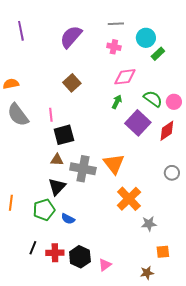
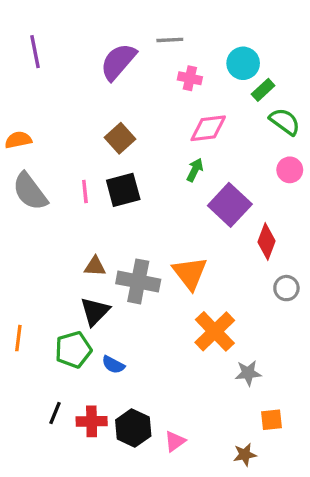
gray line: (116, 24) -> (170, 40), moved
green semicircle: (153, 99) -> (285, 122), moved
red diamond: (167, 131) -> (266, 241), moved, turned -35
black square: (64, 135) -> (123, 190), moved

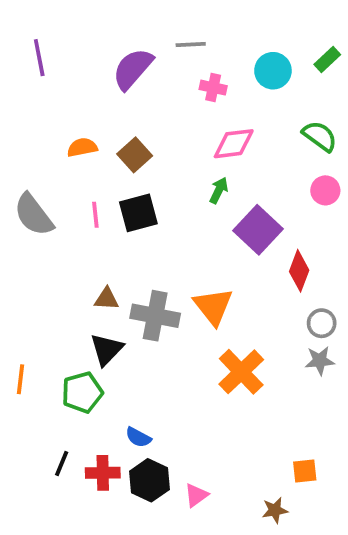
green rectangle: (263, 90) -> (327, 59), moved
orange semicircle: (18, 140) -> (82, 147), moved
blue semicircle: (113, 365) -> (138, 437), moved
gray star: (248, 373) -> (320, 361), moved

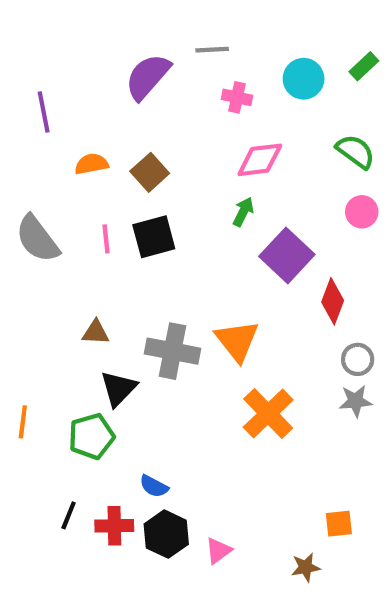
purple line: (39, 58) -> (44, 112), moved
brown triangle: (107, 299) -> (96, 332), moved

